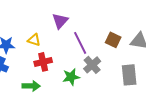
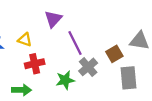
brown square: (113, 40) -> (114, 54), moved, turned 35

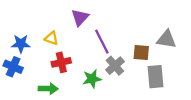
brown square: (114, 54) -> (141, 53), turned 35

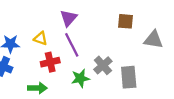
purple line: (102, 42) -> (72, 45), moved
brown square: (141, 53) -> (125, 21), moved
gray rectangle: (155, 77) -> (129, 77), moved

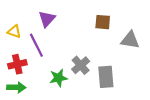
yellow triangle: (41, 38) -> (14, 32), moved
purple line: (72, 45) -> (36, 45), moved
red cross: (50, 62) -> (17, 64), moved

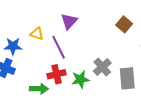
brown square: (103, 22) -> (124, 24), turned 35
red cross: (17, 64) -> (57, 74), moved

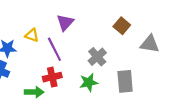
gray cross: (102, 67) -> (97, 57), moved
green star: (80, 79) -> (89, 82), moved

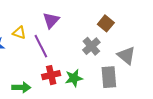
gray triangle: (150, 44) -> (126, 55), moved, turned 30
gray cross: (97, 57) -> (91, 46), moved
red cross: (52, 77) -> (51, 75), moved

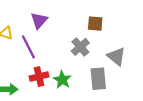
brown square: (106, 23) -> (95, 24), turned -35
green star: (74, 78) -> (62, 80), turned -30

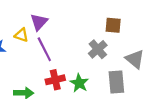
purple triangle: (39, 20) -> (39, 22), moved

